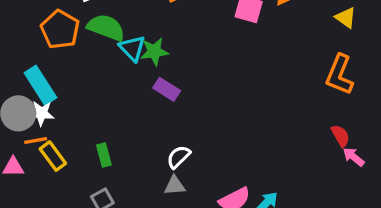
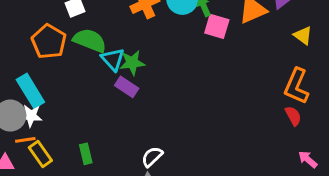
purple rectangle: (167, 89) -> (127, 87), moved
red semicircle: (340, 136) -> (293, 116), moved

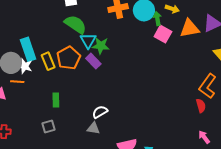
orange pentagon: (49, 42) -> (69, 58), moved
yellow rectangle: (40, 154) -> (48, 61), moved

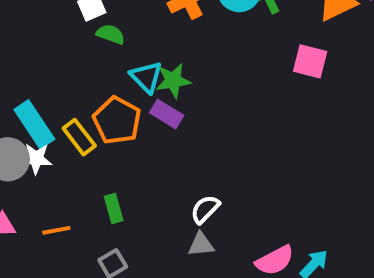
green semicircle: (75, 24) -> (111, 34), moved, size x0.6
pink square: (163, 34) -> (310, 61), moved
orange line: (17, 82) -> (56, 230), moved

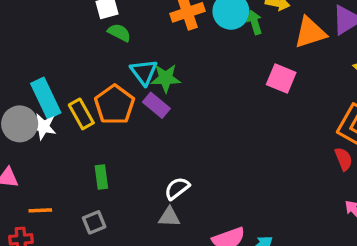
orange line: (56, 230) -> (40, 210), moved

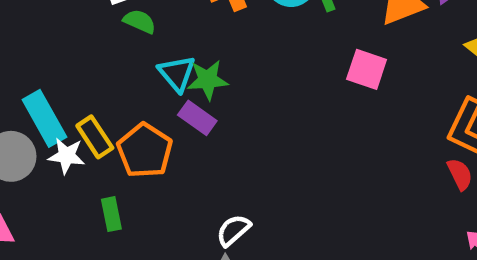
orange pentagon: (115, 105) -> (145, 151), moved
white star: (43, 127) -> (66, 156), moved
green rectangle: (101, 177) -> (111, 214), moved

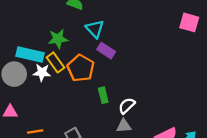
green star: (208, 80) -> (58, 39), moved
cyan rectangle: (44, 118) -> (30, 54), turned -45
green rectangle: (111, 214) -> (103, 95), moved

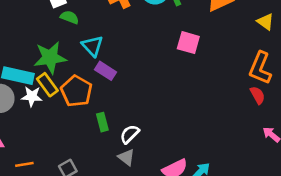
pink square: (189, 22) -> (188, 43), moved
green star: (58, 39) -> (50, 58), size x1.4
gray triangle: (124, 126) -> (126, 157), turned 42

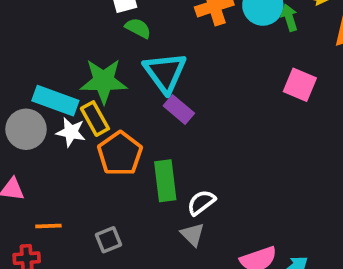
cyan triangle: (92, 46) -> (165, 72), size x1.4
orange pentagon: (76, 91) -> (120, 154), moved
green rectangle: (102, 122) -> (165, 181), size x1.5

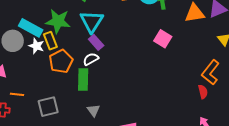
white semicircle: (201, 202) -> (91, 59), moved
gray square: (108, 240) -> (48, 107), size x1.5

